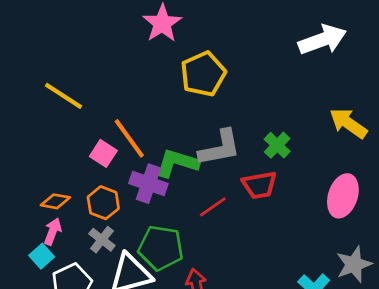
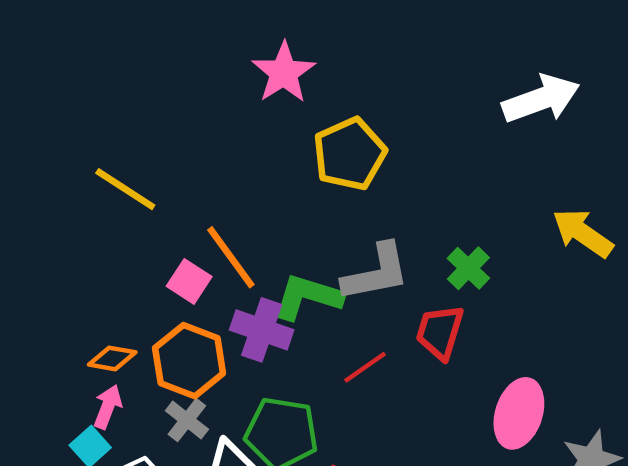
red trapezoid: (259, 185) -> (440, 332), turned 117
pink ellipse: (343, 196) -> (519, 413), moved
orange hexagon: (103, 203) -> (189, 361), size x1.4

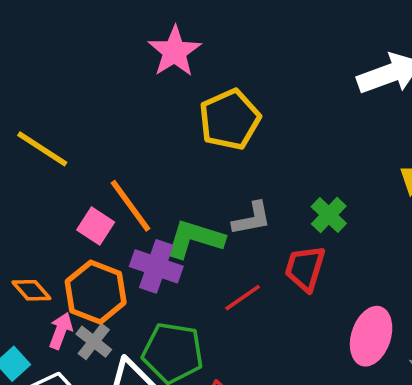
gray L-shape: (376, 273) -> (252, 219), size x0.7
orange diamond: (112, 358) -> (31, 290), turned 39
pink arrow: (108, 407) -> (61, 331), moved

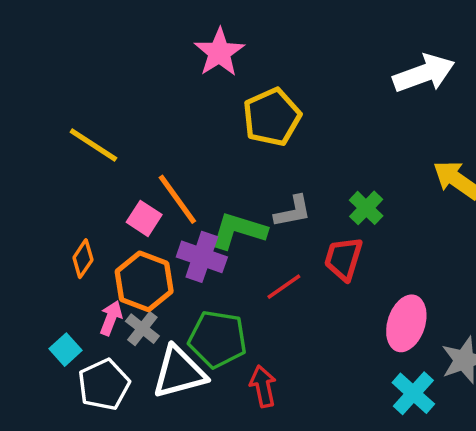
orange diamond: (31, 290) -> (83, 259), moved, turned 75

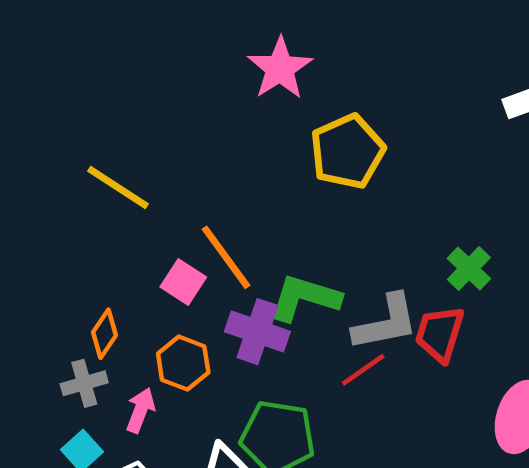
gray L-shape: (293, 211) -> (386, 323), moved, size x1.4
orange hexagon: (144, 281) -> (183, 363), size x0.7
gray cross: (142, 329) -> (84, 383), moved, turned 36

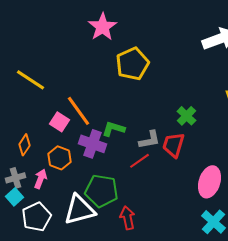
green L-shape: (305, 298) -> (114, 129), size x0.7
gray L-shape: (386, 323) -> (150, 140), size x0.7
gray cross: (84, 383) -> (16, 178), moved

